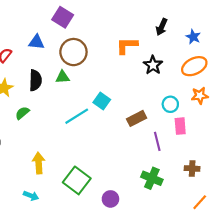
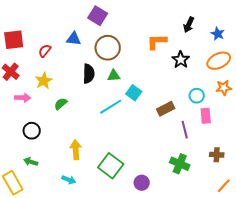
green triangle: (63, 77) -> (114, 76), moved
black semicircle: (35, 80) -> (89, 74), moved

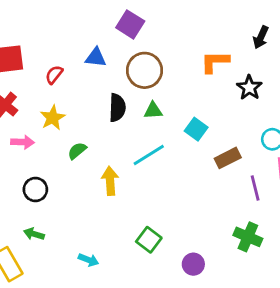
cyan square: (134, 93) -> (196, 129), moved
yellow arrow: (76, 150) -> (110, 181), moved
green square: (111, 166) -> (149, 240), size x0.7

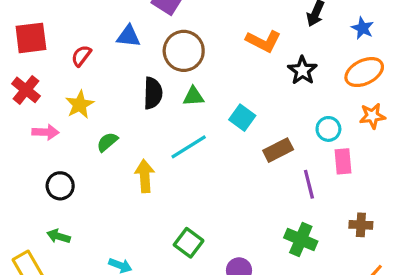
orange L-shape: (215, 62) -> (263, 41), turned -152

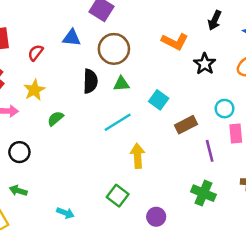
yellow arrow: (145, 176) -> (138, 156), moved

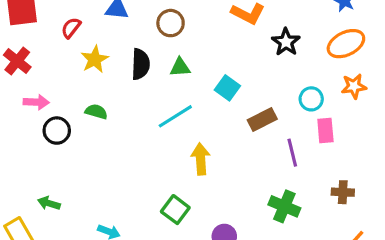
brown circle: (114, 49) -> (171, 23), size x0.7
yellow star: (34, 90) -> (95, 59), moved
green semicircle: (55, 119) -> (96, 112), turned 56
black circle: (19, 152) -> (57, 131), moved

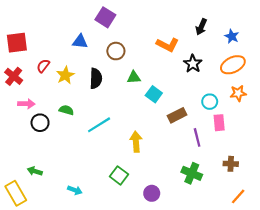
red semicircle: (71, 28) -> (43, 66), moved
green triangle: (180, 67) -> (134, 77), moved
cyan line: (175, 116) -> (99, 125), moved

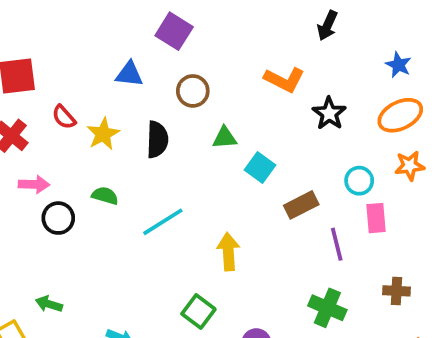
black arrow: (201, 27) -> (327, 26), moved
red semicircle: (43, 66) -> (64, 117), turned -80

